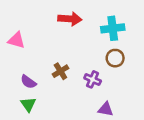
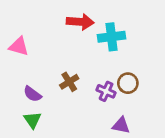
cyan cross: (113, 28) -> (111, 37), moved
brown circle: (115, 58) -> (128, 83), moved

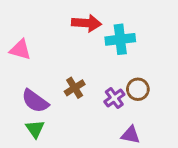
purple cross: (106, 91) -> (114, 98), turned 30
purple semicircle: (32, 94) -> (35, 101), size x1.4

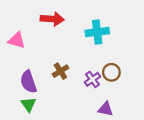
red arrow: (86, 23) -> (52, 19), moved
purple semicircle: (35, 101) -> (28, 82), turned 35

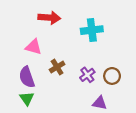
pink triangle: (17, 40) -> (34, 47), moved
brown circle: (111, 72) -> (112, 76), moved

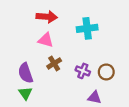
pink triangle: (34, 47) -> (46, 40), moved
purple cross: (87, 75) -> (83, 71), turned -32

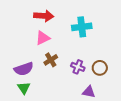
pink triangle: (46, 40) -> (43, 38), turned -42
purple semicircle: (25, 73) -> (24, 69), turned -90

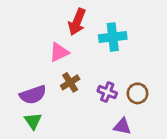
red arrow: (44, 16) -> (77, 22), moved, turned 108

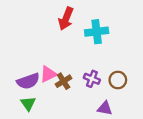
pink triangle: (59, 52) -> (48, 74), moved
brown cross: (70, 82) -> (64, 81), moved

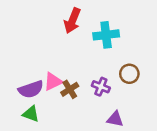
brown circle: (118, 80) -> (129, 74), moved
green triangle: (28, 104) -> (31, 114), turned -35

